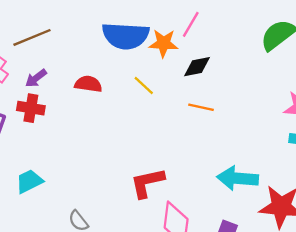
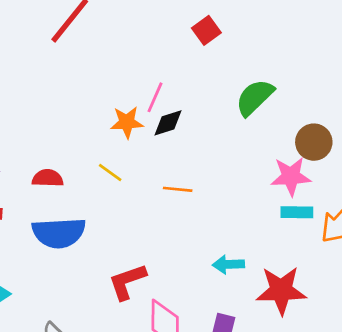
blue semicircle: (125, 36) -> (59, 233), moved
black diamond: (197, 67) -> (168, 123), moved
cyan arrow: (238, 178) -> (228, 264), size x0.7

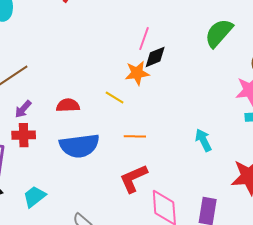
orange star: (127, 122) -> (137, 73), moved
orange line: (178, 189) -> (135, 136), moved
cyan arrow: (228, 264) -> (203, 140), moved, turned 70

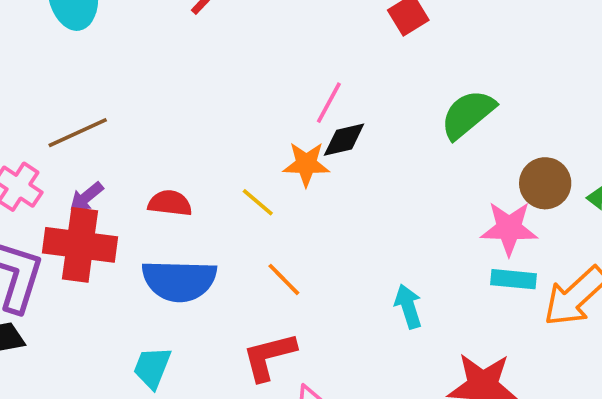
red cross: (24, 135) -> (80, 245), size x1.6
orange line: (135, 136) -> (284, 279), turned 35
cyan trapezoid: (34, 197) -> (152, 368), moved, turned -40

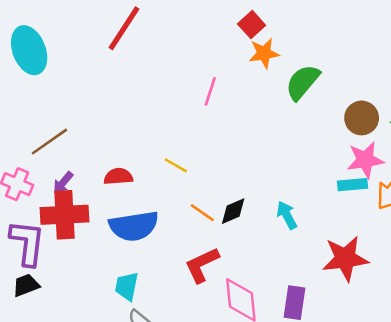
black diamond: (344, 140) -> (233, 211), moved
orange star: (306, 164) -> (264, 53), moved
pink star: (509, 228) -> (365, 160), moved

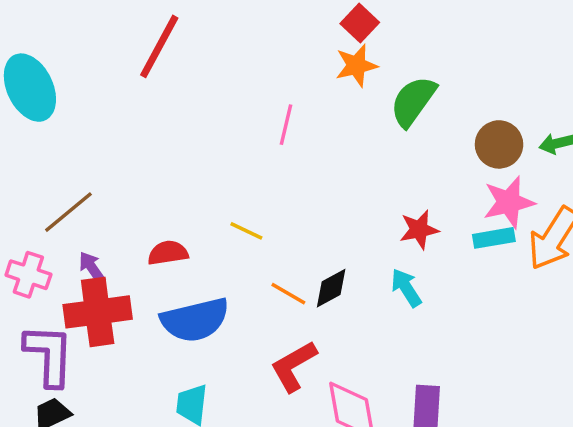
red square: (252, 25) -> (360, 23), moved
purple arrow: (63, 183) -> (92, 267), turned 110
red star: (345, 258) -> (419, 230), moved, size x0.6

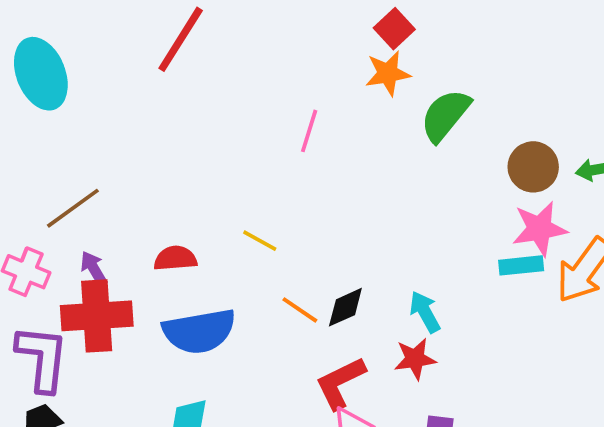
red star: (419, 230) -> (415, 359), moved
red L-shape: (294, 366) -> (340, 383), moved

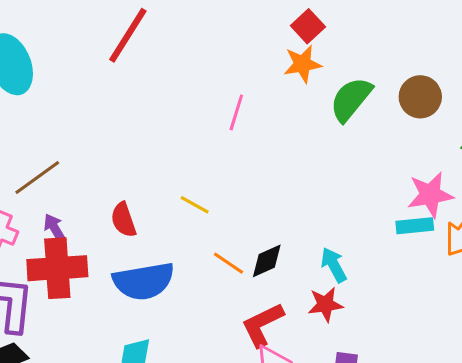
brown circle: (533, 167) -> (420, 97), moved
red semicircle: (175, 258) -> (123, 220), turned -104

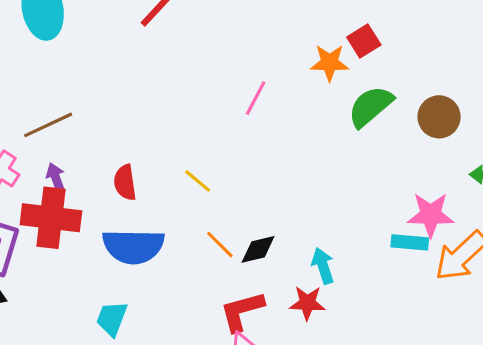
red square: (308, 26) -> (364, 41), moved

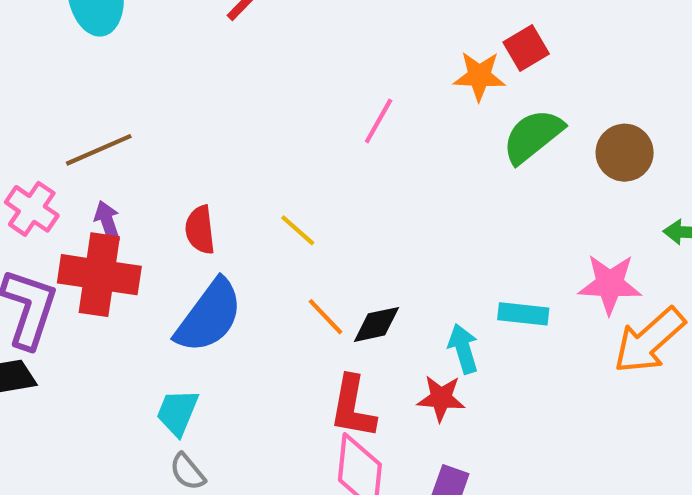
cyan rectangle: (410, 242) -> (523, 314), moved
blue semicircle: (133, 246) -> (209, 316), turned -56
red L-shape: (242, 311) -> (353, 407), turned -66

